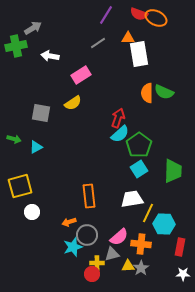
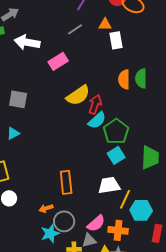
white rectangle: (139, 54) -> (116, 40), size x0.7
white arrow: (50, 56) -> (27, 42), size x1.4
green semicircle: (164, 92) -> (141, 78), turned 66
yellow semicircle: (73, 103) -> (78, 95), moved, size x1.4

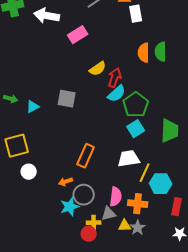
yellow semicircle: (78, 95) -> (98, 69), size x0.7
gray square: (18, 99) -> (67, 99), moved
orange rectangle: (66, 182) -> (86, 156), turned 30
pink semicircle: (96, 223) -> (116, 197), turned -42

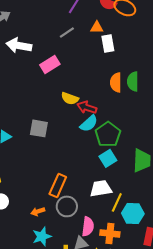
yellow semicircle: (98, 69) -> (70, 98), turned 54
red arrow: (115, 78) -> (87, 107), turned -90
gray circle: (84, 195) -> (67, 206), moved

